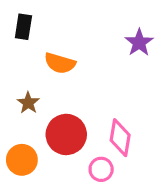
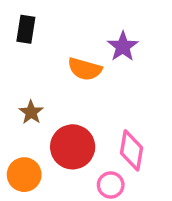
purple star: (139, 43) -> (123, 47), moved
orange semicircle: (60, 63) -> (85, 69), moved

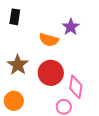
brown star: (31, 112) -> (18, 65), size x1.5
red circle: (73, 147) -> (51, 73), moved

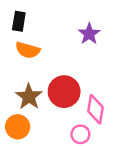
orange semicircle: (49, 40) -> (28, 50), moved
brown star: (18, 65) -> (29, 97), moved

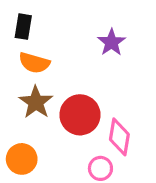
brown star: (29, 97) -> (36, 102), moved

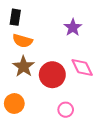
pink diamond: (119, 137) -> (82, 68), moved, turned -35

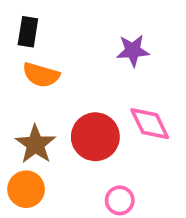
purple star: (73, 27) -> (133, 51), turned 30
brown star: (24, 66) -> (35, 144), moved

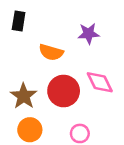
orange semicircle: (41, 75) -> (51, 52), moved
orange circle: (26, 189) -> (30, 130), moved

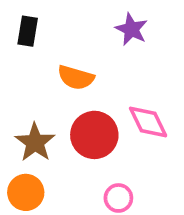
purple star: (89, 34) -> (131, 29), moved, turned 30
orange circle: (30, 130) -> (26, 192), moved

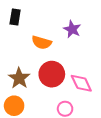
purple star: (131, 29) -> (72, 29), moved
pink diamond: (148, 122) -> (81, 83), moved

